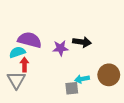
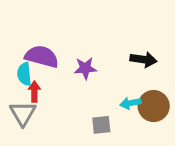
black arrow: (82, 42) -> (143, 60), moved
cyan semicircle: (17, 52) -> (24, 74), turned -77
cyan arrow: (82, 79) -> (130, 103), moved

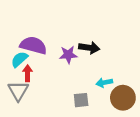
black arrow: (143, 60) -> (89, 48), moved
cyan semicircle: (24, 74) -> (19, 59), turned 54
brown circle: (154, 106) -> (123, 98), moved

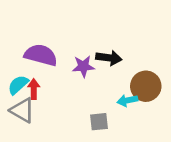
cyan semicircle: (19, 59) -> (18, 85), moved
gray triangle: (18, 91) -> (22, 110), turned -30
brown circle: (123, 98) -> (146, 86), moved

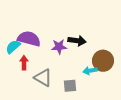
cyan semicircle: (18, 85) -> (13, 47), moved
gray triangle: (22, 110) -> (43, 78), moved

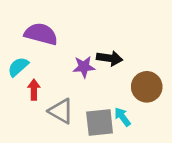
purple semicircle: (29, 39) -> (41, 34), moved
cyan arrow: (90, 71) -> (122, 117), moved, turned 64
gray square: (70, 86) -> (100, 123), size x1.5

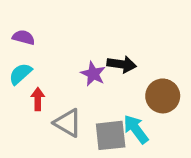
purple semicircle: (41, 34) -> (24, 37), moved, size x0.6
purple star: (84, 67) -> (93, 74), turned 30
cyan arrow: (122, 117) -> (136, 129), size x1.4

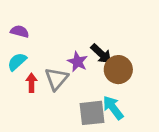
black arrow: (122, 64) -> (101, 54), turned 35
brown circle: (163, 96) -> (118, 70), moved
gray triangle: (68, 123) -> (56, 79), moved, turned 40

